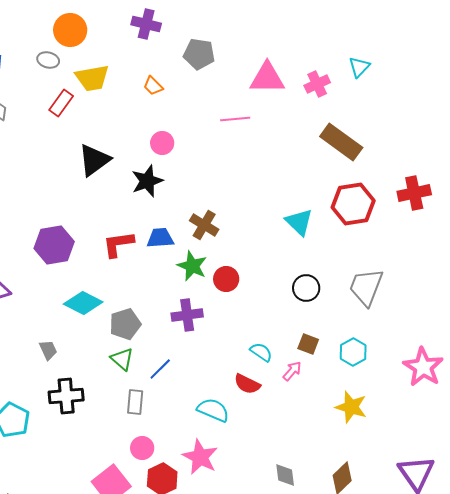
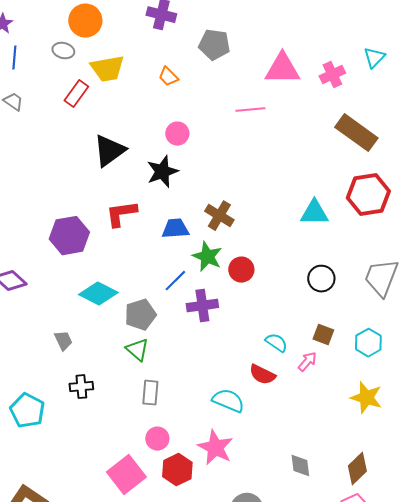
cyan triangle: (299, 222) -> (314, 213), turned -44
red L-shape: (118, 244) -> (121, 214), moved
blue line: (160, 369) -> (175, 281), moved
black cross: (66, 396) -> (81, 387), size x0.7

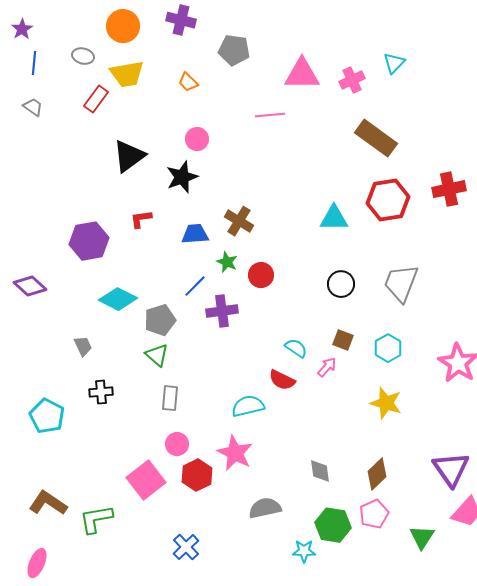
orange circle: (85, 21) -> (123, 26), moved
red L-shape: (121, 214) -> (141, 219), size x0.7
green star: (207, 257) -> (227, 262), size x0.7
cyan semicircle: (228, 401) -> (248, 406), turned -36

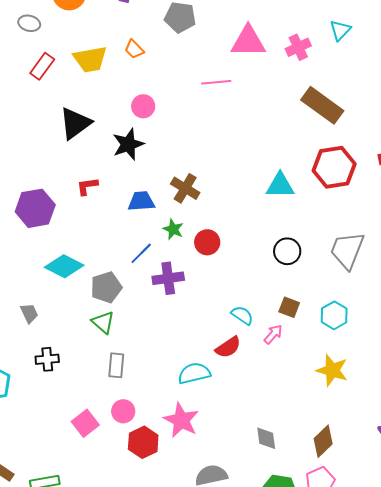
yellow trapezoid: (127, 74) -> (90, 59), moved
red semicircle: (282, 380) -> (228, 347), turned -60
pink square: (146, 480) -> (85, 423), moved, size x0.7

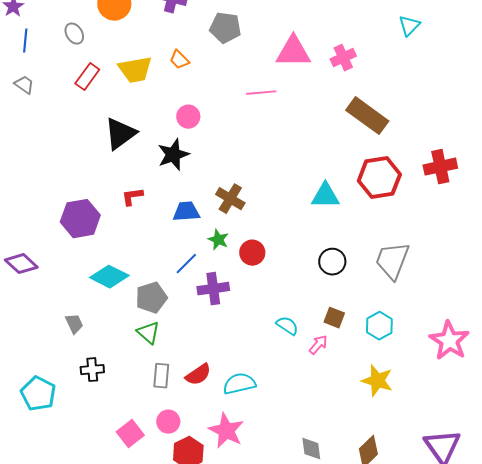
gray ellipse: (29, 23) -> (74, 34), turned 45
cyan triangle: (340, 30) -> (409, 26), moved
red semicircle: (228, 347) -> (198, 375), moved

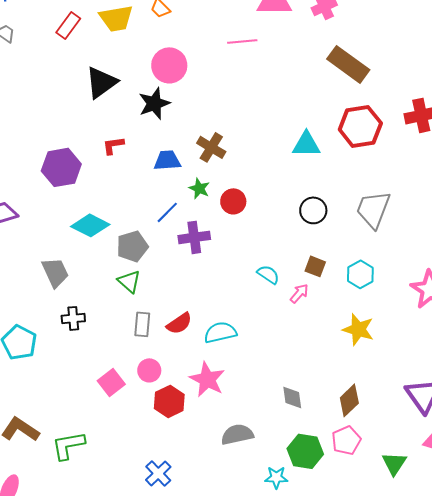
pink circle: (188, 117) -> (169, 65), size x1.5
gray trapezoid: (74, 324) -> (55, 272), size x1.5

